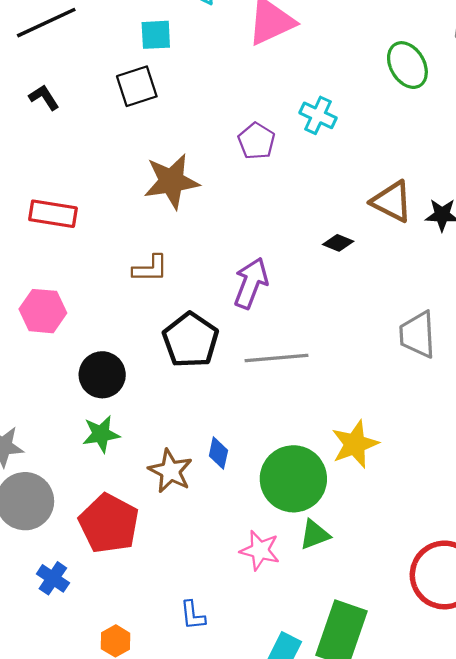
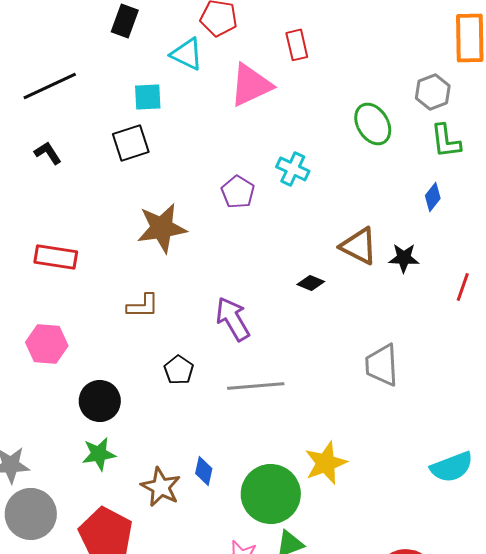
purple arrow: (251, 283) -> (233, 319), turned -51
black pentagon: (190, 340) -> (179, 370), size x0.6

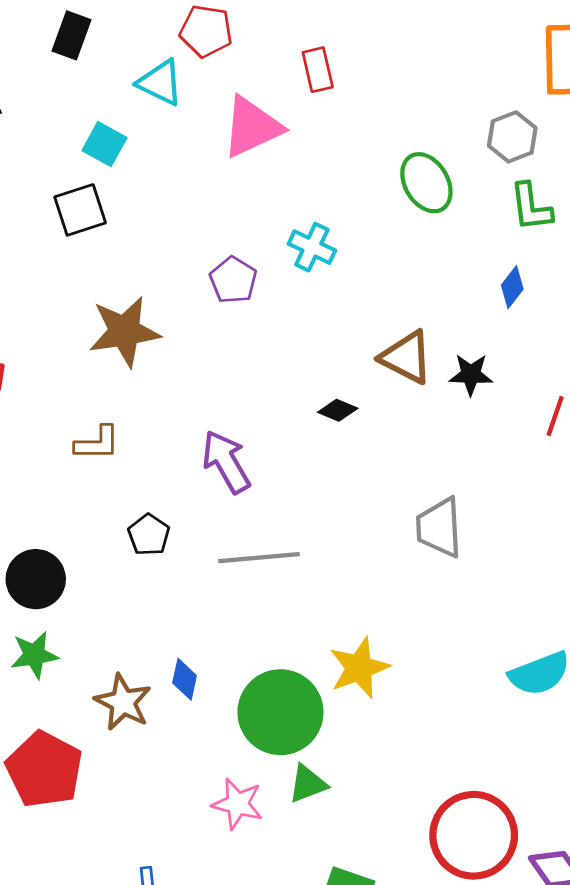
cyan square: (148, 97) -> (104, 144), turned 32

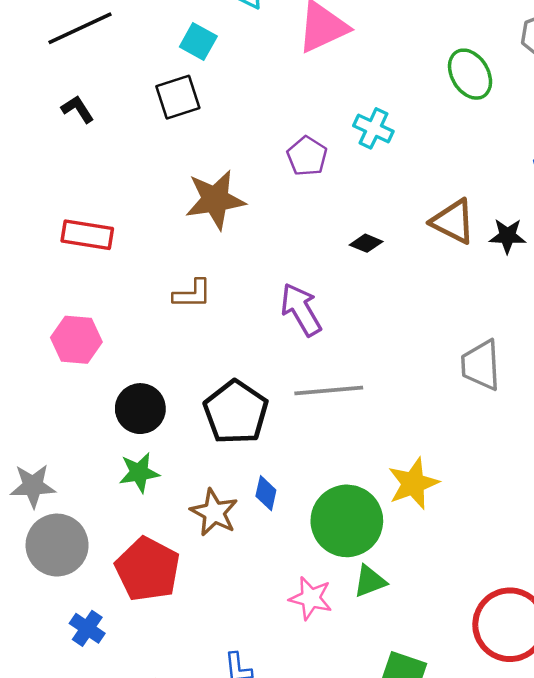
black diamond: (338, 410) -> (366, 243), moved
black pentagon: (149, 535) -> (236, 412), moved, size x1.8

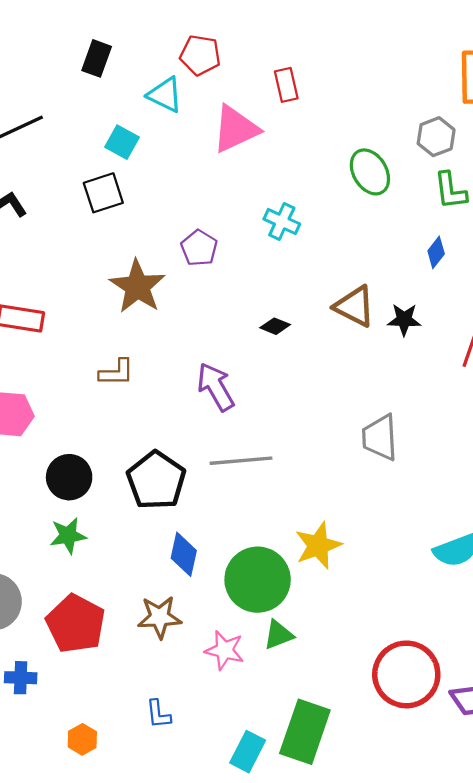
purple pentagon: (307, 156) -> (199, 248), moved
brown star: (215, 200) -> (137, 287), turned -30
blue diamond: (266, 493) -> (184, 554), size x1.4
brown star: (214, 512) -> (159, 617), moved, turned -30
blue cross: (87, 628) -> (21, 678), turned -32

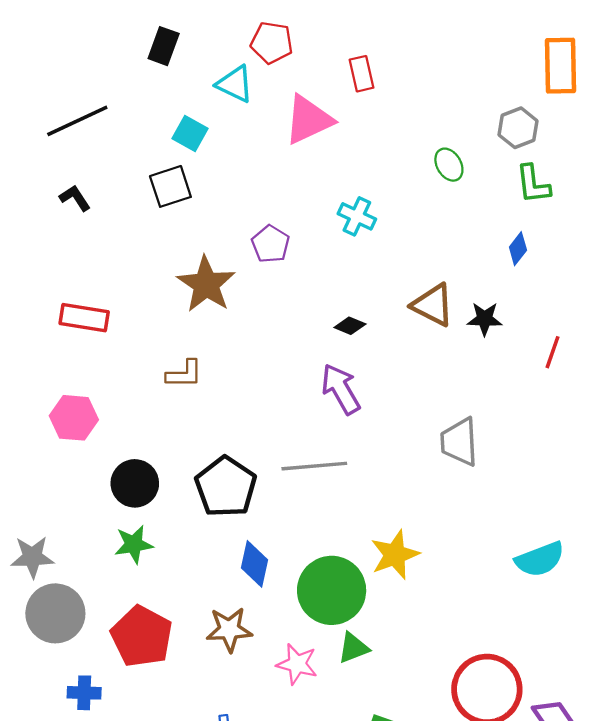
green ellipse: (370, 172) -> (449, 165), size x0.7
purple arrow: (216, 387) -> (341, 389), moved

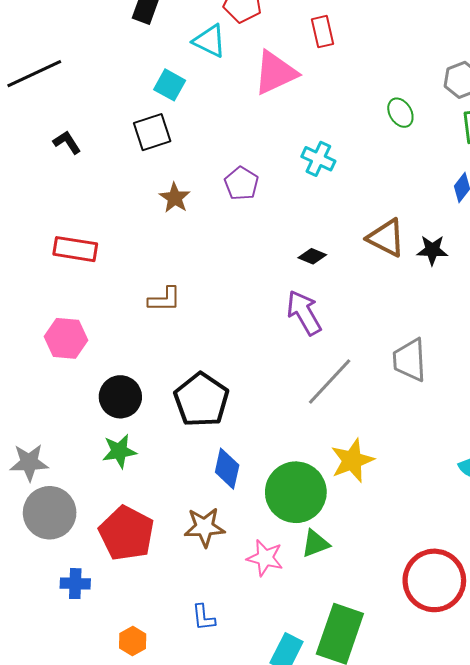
black line: (77, 121) -> (34, 74), moved
brown star: (206, 284) -> (175, 198), moved, size x0.6
gray line: (314, 466) -> (330, 381), moved, turned -42

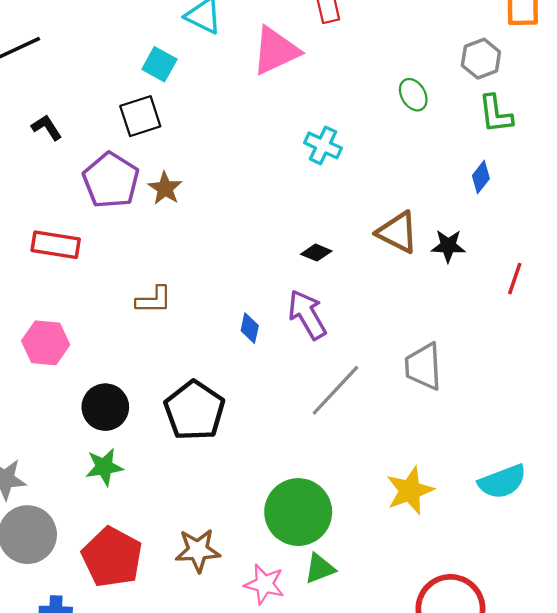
purple pentagon: (241, 183) -> (111, 180), moved, size x1.5
yellow star: (352, 460) -> (410, 491), moved
blue diamond: (227, 469) -> (250, 328), moved, size x0.7

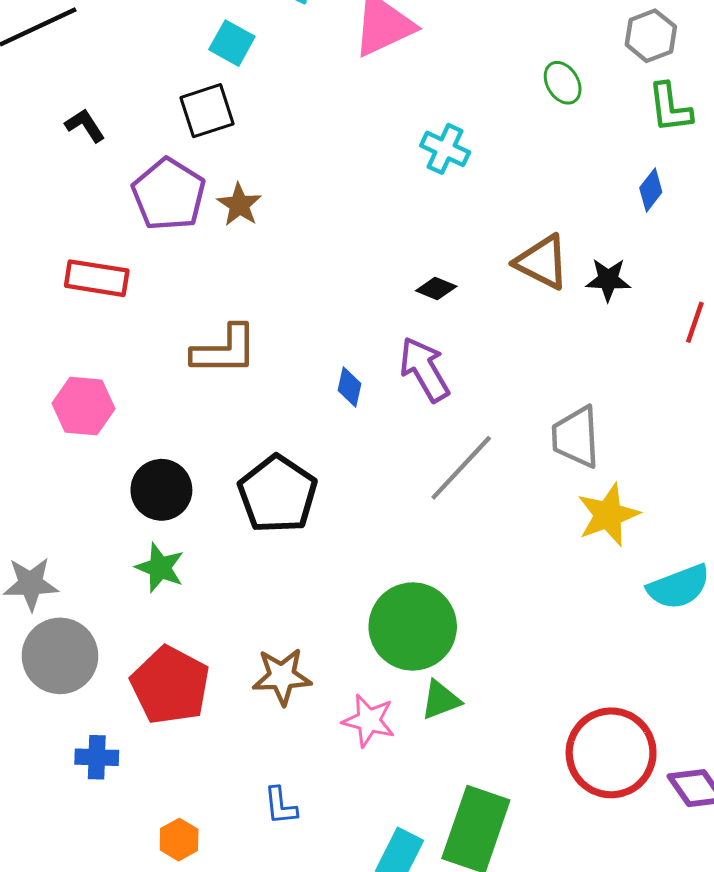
brown L-shape: (154, 300) -> (225, 350), size x1.4
green star: (104, 467) -> (160, 568), turned 30
yellow star: (410, 491) -> (608, 515), moved

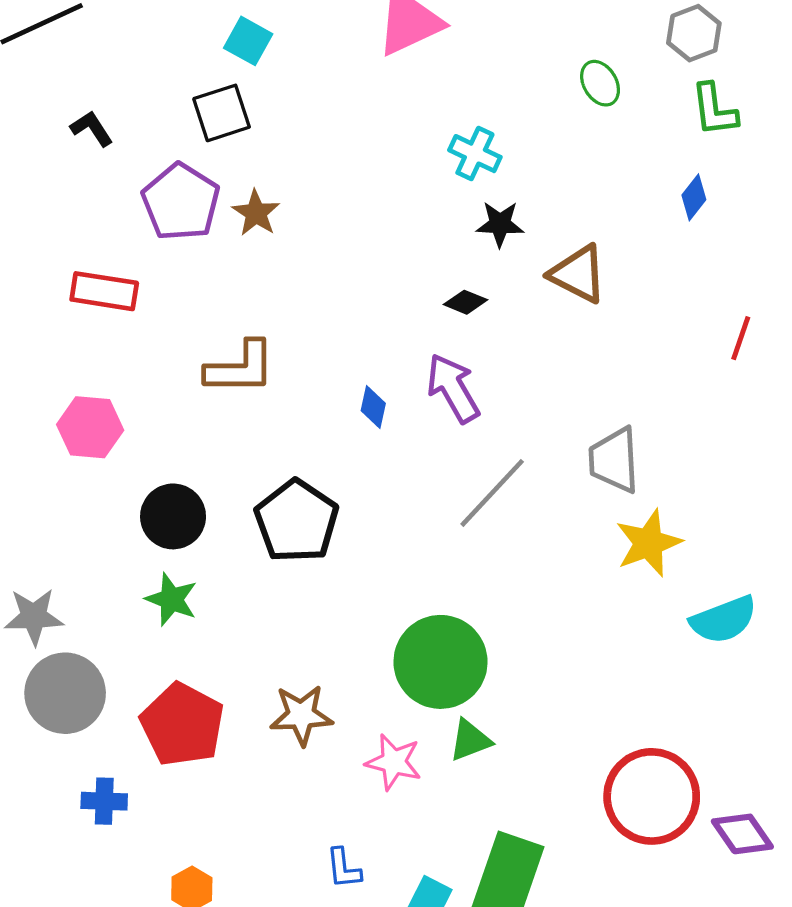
black star: (608, 280) -> (500, 224), moved
blue L-shape: (280, 806) -> (344, 868), moved

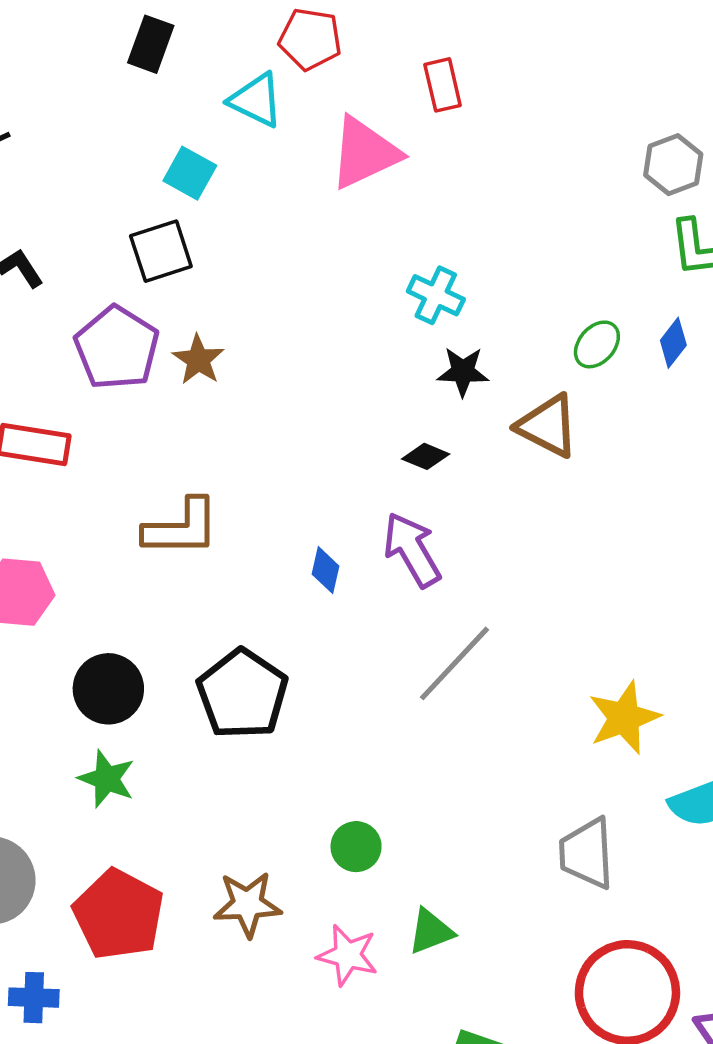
green ellipse: (600, 83) -> (597, 344), moved, turned 72
gray trapezoid: (614, 460) -> (587, 853), moved
green circle: (441, 662) -> (356, 847), moved, size x0.5

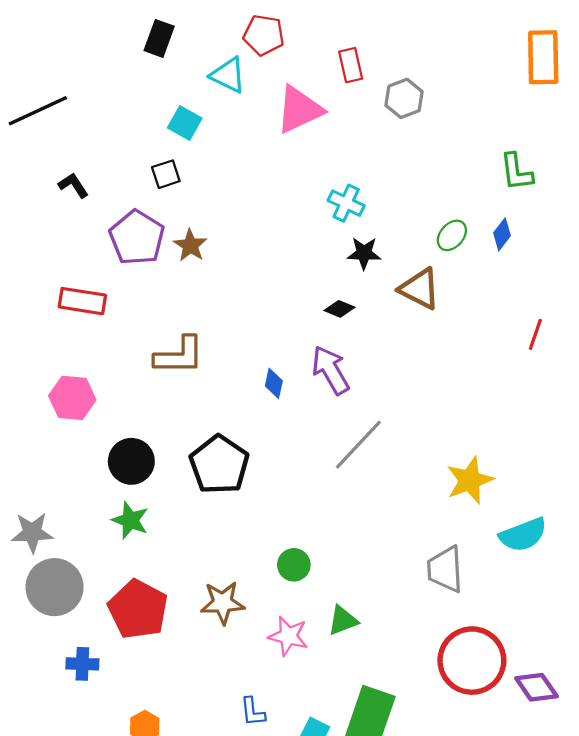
gray hexagon: (673, 165) -> (404, 98), moved
black square: (161, 251) -> (166, 174), size x0.7

